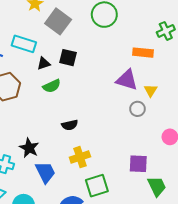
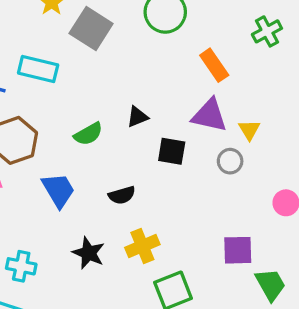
orange rectangle: (143, 53) -> (214, 65), moved, turned 54
black square: (68, 58) -> (172, 151), moved
black triangle: (44, 63) -> (137, 117), moved
black star: (29, 148) -> (89, 253), moved
blue trapezoid: (45, 172) -> (58, 190), moved

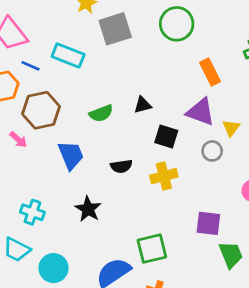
gray square: (91, 28) -> (115, 29), turned 32
yellow cross: (142, 246) -> (164, 176), moved

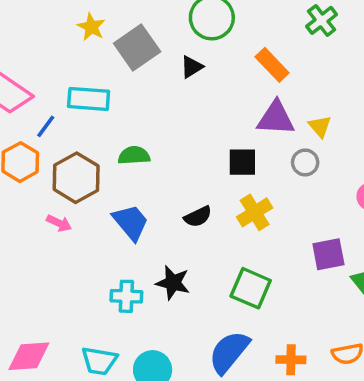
blue line: (30, 66) -> (46, 126), turned -60
black triangle: (143, 105) -> (192, 67), moved
green semicircle: (101, 113) -> (134, 155), moved, turned -145
cyan cross: (32, 212) -> (126, 296), moved
green square: (152, 249) -> (251, 288), moved, turned -36

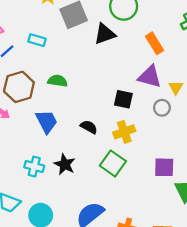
black triangle: (192, 67) -> (105, 34), size x1.5
cyan rectangle: (89, 99) -> (37, 40), size x0.7
black semicircle: (198, 217) -> (89, 127), turned -138
green square: (251, 288) -> (113, 163), moved

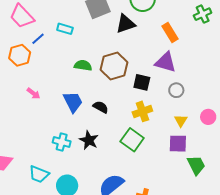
brown hexagon: (19, 87) -> (114, 66), moved
yellow triangle: (176, 88) -> (181, 121), moved
black semicircle: (89, 127) -> (101, 107), moved

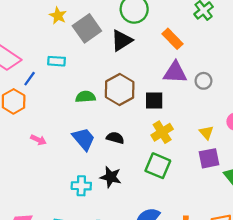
gray circle: (176, 90) -> (203, 81), moved

